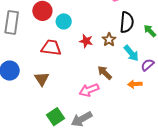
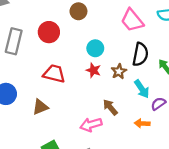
cyan circle: (64, 21) -> (95, 48), moved
brown triangle: (42, 79) -> (40, 107), turned 35

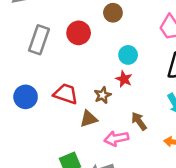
brown star: (119, 71) -> (103, 95), moved
red trapezoid: (54, 74) -> (66, 94), moved
brown triangle: (40, 107) -> (89, 119), moved

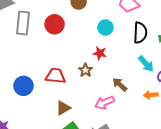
gray rectangle: (39, 40) -> (23, 23), moved
cyan circle: (128, 55) -> (105, 28), moved
brown triangle: (89, 119) -> (63, 108), moved

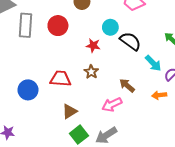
black semicircle: (140, 33) -> (130, 41), moved, turned -55
red star: (100, 53) -> (93, 46), moved

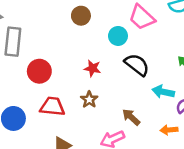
red circle: (58, 26) -> (39, 71), moved
cyan circle: (110, 27) -> (118, 36), moved
cyan arrow: (153, 63) -> (163, 92), turned 144

